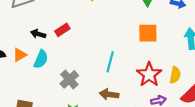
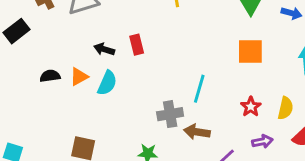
red rectangle: (62, 30) -> (137, 45), turned -72
red star: (149, 75) -> (251, 107), size x0.6
gray cross: (69, 79) -> (170, 114), moved, turned 30

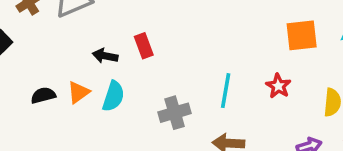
orange square: (250, 52) -> (302, 35), moved
red star: (251, 107) -> (278, 86), moved
gray cross: (170, 114) -> (175, 113), moved

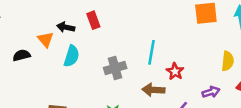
red star: (278, 86) -> (175, 71), moved
orange triangle: (78, 92) -> (46, 39), moved, turned -35

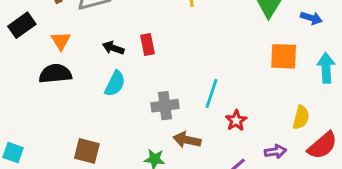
orange triangle: (46, 39) -> (61, 41), moved
black semicircle: (22, 55) -> (55, 74), size x1.5
brown arrow: (153, 90) -> (187, 140), moved

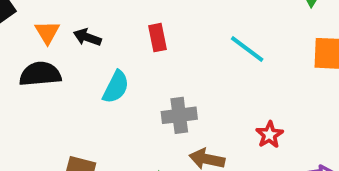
black arrow: (113, 48) -> (87, 37), moved
cyan line: (211, 93) -> (247, 49), moved, turned -72

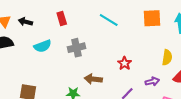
cyan semicircle: (116, 87) -> (43, 46), turned 48
gray cross: (179, 115) -> (77, 48), moved

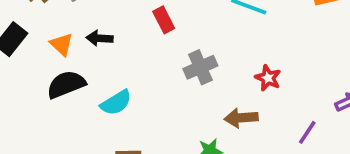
cyan semicircle: (43, 46) -> (116, 103), moved
red star: (125, 63) -> (268, 78), moved

